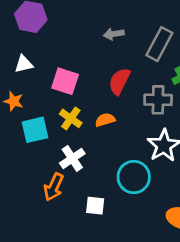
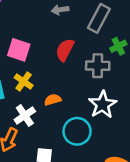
orange semicircle: (105, 120) -> (53, 100), moved

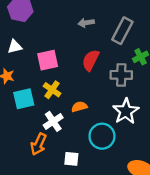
pink square: (19, 50) -> (48, 60), turned -30

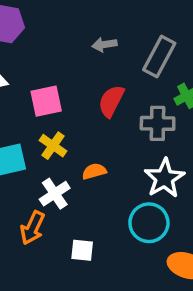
cyan circle: (102, 136) -> (149, 223), moved

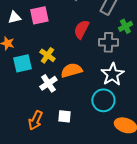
pink square: (46, 101) -> (39, 15), moved
orange semicircle: (94, 171) -> (71, 70), size x1.5
orange arrow: (32, 228) -> (35, 120), moved

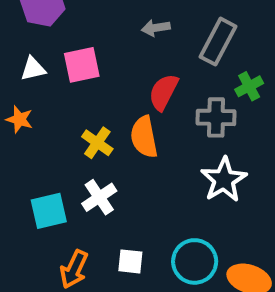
cyan square: (22, 63) -> (49, 211), moved
orange semicircle: (71, 70) -> (144, 137), moved, turned -85
cyan circle: (103, 100) -> (195, 261), moved

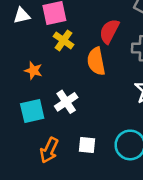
orange star: (19, 119) -> (33, 70), moved
yellow cross: (97, 143) -> (64, 40), moved

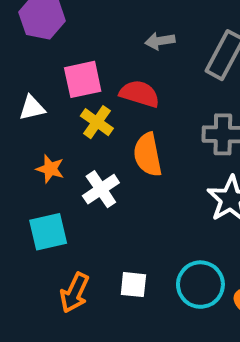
white triangle: (22, 16) -> (32, 108), moved
red semicircle: (109, 31) -> (140, 94), moved, turned 80
white cross: (66, 102) -> (101, 189), moved

